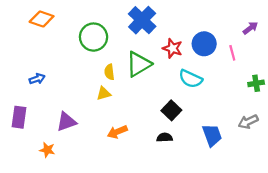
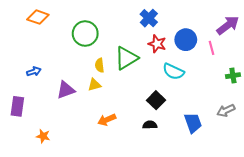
blue cross: (142, 20) -> (149, 18), moved, size x0.7
purple arrow: (250, 28) -> (228, 25), size x1.6
purple triangle: (66, 122) -> (66, 90), moved

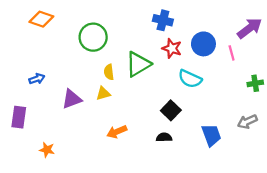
blue cross: (149, 18) -> (163, 20), turned -30

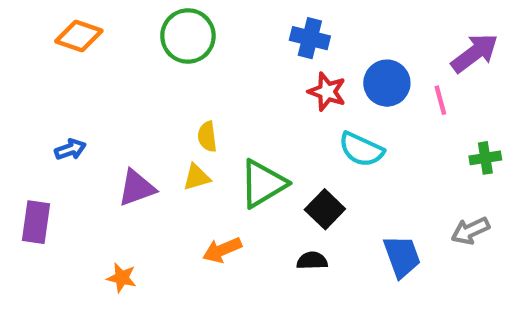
green circle: (93, 37) -> (188, 36), moved
green triangle: (138, 64) -> (263, 184), moved
orange star: (47, 150) -> (122, 278), moved

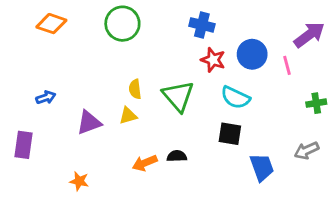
green triangle: (263, 184) -> (178, 96), moved, turned -40
black square: (325, 209) -> (230, 134), moved, turned -35
black semicircle: (312, 261) -> (177, 156), moved

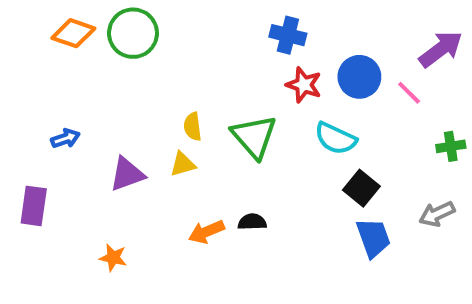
green circle: (122, 24) -> (133, 33), moved
pink line: (287, 65) -> (409, 93), turned -30
black square: (230, 134) -> (361, 188), moved, turned 30

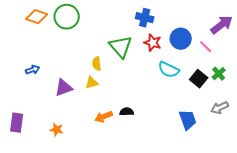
green triangle: (254, 136) -> (121, 47), moved
green cross: (451, 146) -> (219, 74), moved, turned -32
black square: (361, 188) -> (199, 79), moved
purple rectangle: (34, 206) -> (17, 123), moved

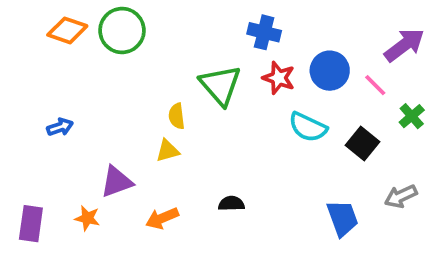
green cross: (219, 74) -> (412, 116), moved
purple triangle: (64, 88) -> (117, 182), moved
orange arrow: (104, 117) -> (162, 218), moved
orange star: (57, 130) -> (87, 218), moved

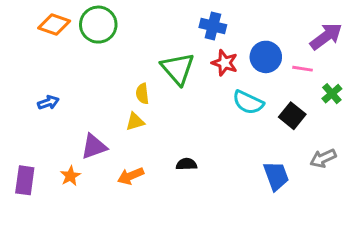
pink line: (375, 85) -> (303, 69), turned -36
orange star: (87, 218) -> (70, 176), turned 30

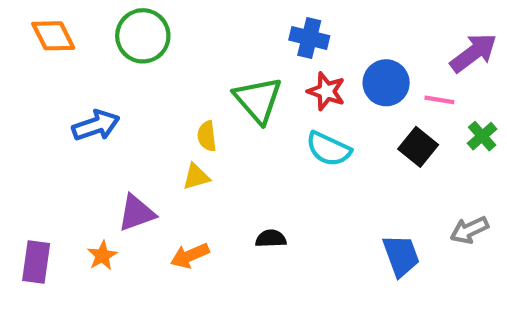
orange diamond: (54, 25) -> (53, 36), moved, turned 44
blue arrow: (48, 102) -> (96, 125), moved, size x1.5
cyan semicircle: (248, 102) -> (328, 149), moved
black square: (292, 116) -> (418, 147), moved

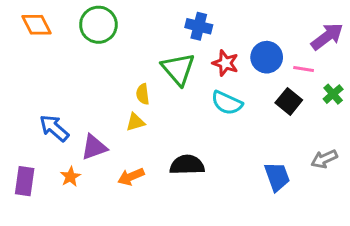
blue cross: (309, 38) -> (199, 26), moved
blue arrow: (96, 125) -> (54, 128), moved, turned -120
black semicircle: (271, 239) -> (187, 165), size x1.6

